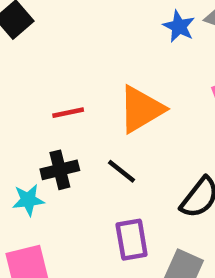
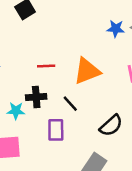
blue star: (179, 26) -> (116, 29), turned -30
purple rectangle: (132, 240) -> (56, 130), moved

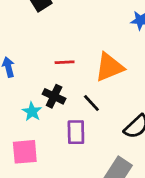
black cross: (36, 97) -> (54, 96), turned 30
cyan star: (16, 111) -> (32, 112), turned 30

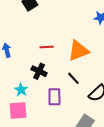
black line: (91, 103) -> (73, 78), moved
cyan star: (32, 112) -> (21, 90), moved

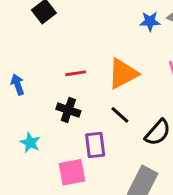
cyan star: (21, 90) -> (30, 143), moved
pink square: (18, 111) -> (72, 172), moved

